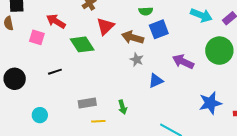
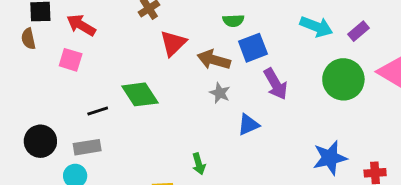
red arrow: (56, 21) -> (81, 25), moved
green diamond: (82, 44) -> (140, 94), moved
purple arrow: (183, 62) -> (276, 84), moved, turned -145
black circle: (15, 79) -> (40, 141), moved
gray rectangle: (87, 103) -> (87, 147), moved

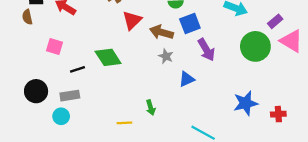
purple rectangle: (359, 31) -> (275, 21), moved
pink square: (71, 60) -> (55, 46), moved

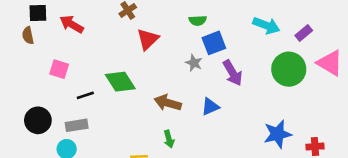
purple rectangle: (275, 21) -> (304, 33), moved
brown arrow: (162, 32) -> (168, 103), moved
gray star: (166, 56) -> (194, 63), moved

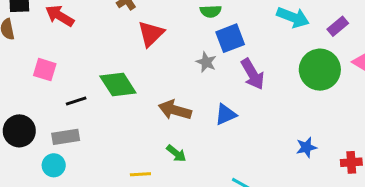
blue star: (278, 134) -> (306, 147), size x0.6
green arrow: (169, 139) -> (176, 153), turned -35

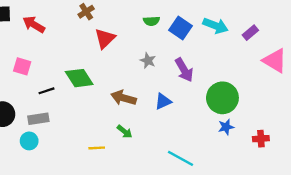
blue square: (230, 38) -> (181, 28), moved, turned -35
green circle: (320, 70) -> (222, 98), moved

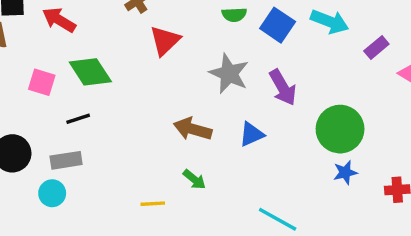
purple rectangle: (250, 33) -> (376, 48), moved
gray star: (148, 61) -> (229, 74), size x1.6
green diamond: (79, 78) -> (90, 72), moved

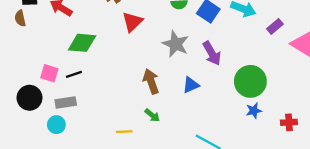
green diamond: (90, 72) -> (82, 43), turned -52
pink square: (42, 82) -> (49, 73), moved
brown arrow: (193, 129) -> (151, 81), turned 55

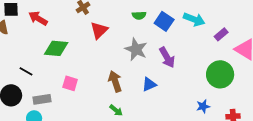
pink square: (49, 73) -> (70, 83), moved
black line: (74, 74) -> (26, 71), moved, turned 48
green circle: (250, 81) -> (220, 74), moved

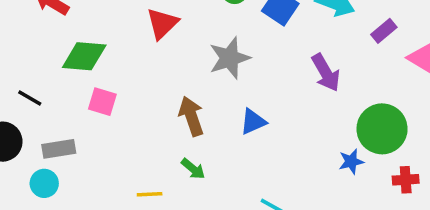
gray star: (136, 49) -> (229, 58), turned 30
purple arrow: (167, 57) -> (326, 73), moved
green circle: (220, 74) -> (382, 129), moved
pink square: (70, 83) -> (102, 102), moved

